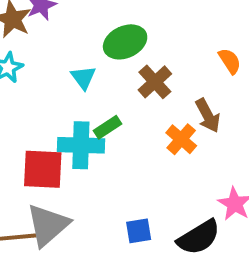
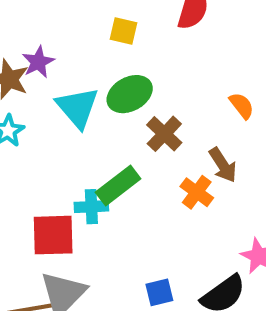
cyan triangle: (83, 78) -> (78, 107), moved, size x1.6
green rectangle: (108, 127) -> (118, 186), size x1.5
cyan cross: (81, 145) -> (91, 207), size x0.7

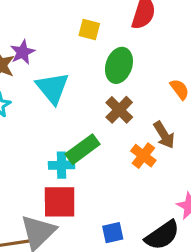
green ellipse: (130, 94) -> (119, 65), moved, turned -44
red square: (53, 235) -> (60, 202), moved

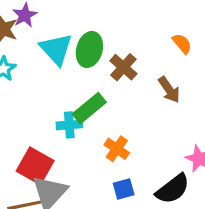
green ellipse: (119, 65) -> (89, 49), moved
orange cross: (143, 156) -> (117, 149), moved
red square: (60, 202) -> (35, 166), moved, turned 33

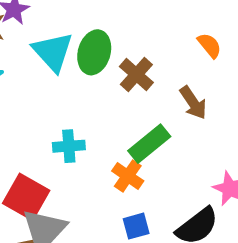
green rectangle: (89, 108) -> (149, 144), moved

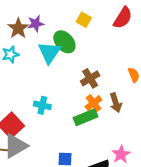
green ellipse: (94, 52) -> (64, 42), moved, turned -75
orange cross: (128, 176) -> (93, 103), moved

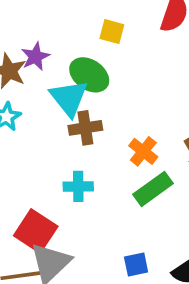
brown cross: (90, 78) -> (85, 128), moved, turned 36
orange cross: (93, 103) -> (143, 151), moved

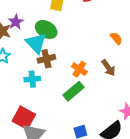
cyan cross: (78, 186) -> (32, 79), moved
green rectangle: (153, 189) -> (73, 91), moved

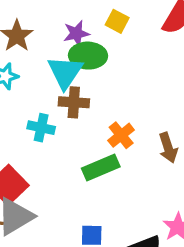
purple star: (16, 22) -> (76, 33), moved
green ellipse: (46, 29) -> (88, 56), turned -45

